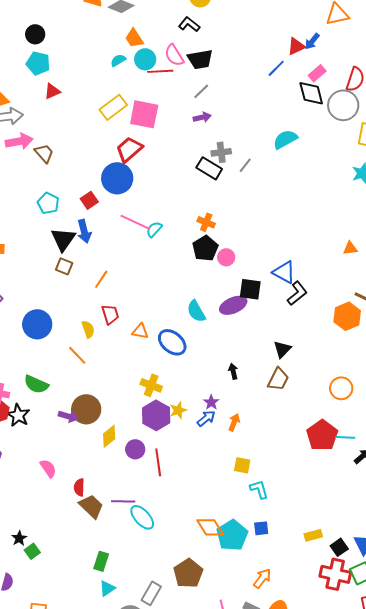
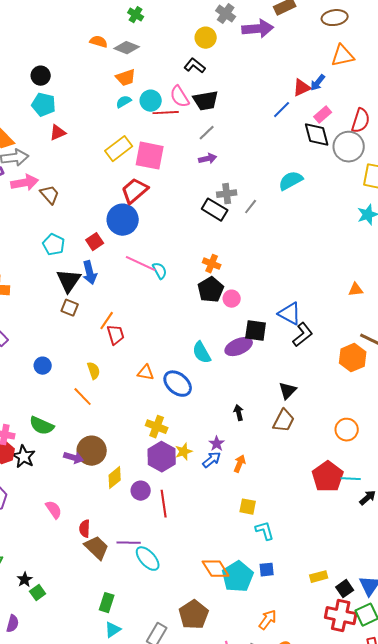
orange trapezoid: (134, 38) -> (126, 78), moved, turned -75
cyan semicircle: (154, 229) -> (160, 271), turned 108
red trapezoid: (110, 314) -> (116, 335), moved
blue circle: (37, 324) -> (43, 366), size x0.6

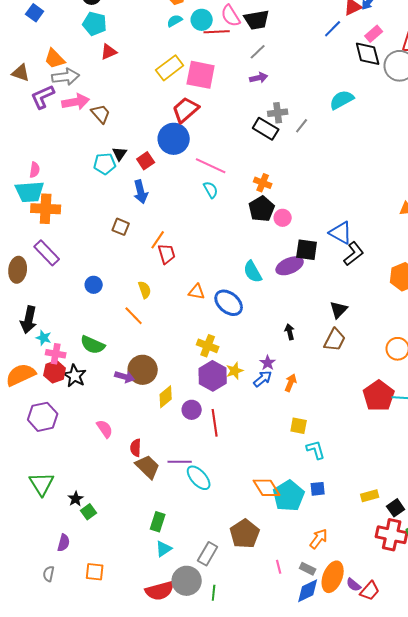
cyan pentagon: (54, 245) -> (105, 164), turned -30
pink line: (141, 264) -> (211, 166), moved
black triangle: (69, 281) -> (120, 154), moved, size x0.6

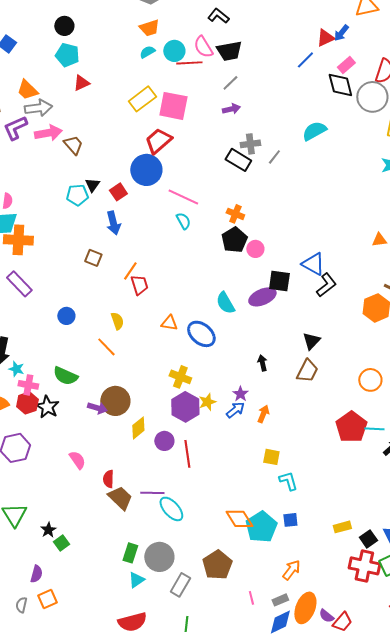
gray rectangle: (308, 569) -> (280, 600), turned -49
orange square: (95, 572) -> (47, 599), moved, turned -30
gray circle: (187, 581) -> (159, 557), moved

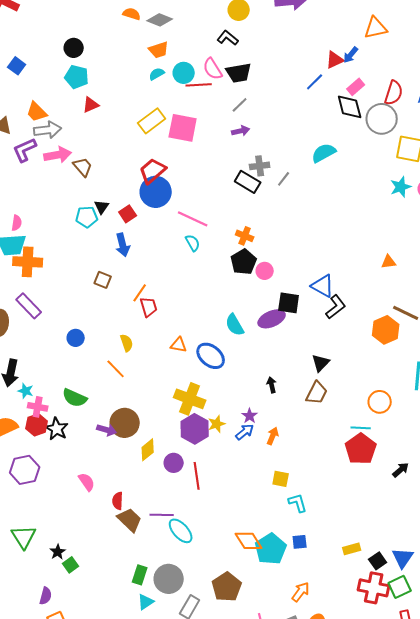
red trapezoid: (158, 141) -> (153, 171), moved
yellow cross: (180, 377) -> (190, 399), size x1.4
cyan line: (374, 429) -> (361, 428), moved

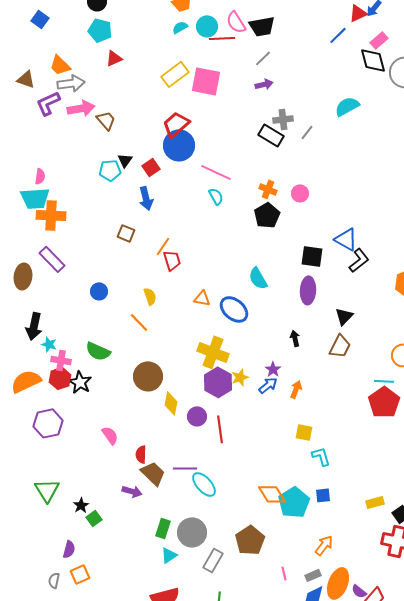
pink circle: (265, 271) -> (300, 193), moved
purple ellipse: (272, 319) -> (308, 290), moved, turned -64
purple arrow: (107, 430) -> (132, 491), moved
yellow diamond: (148, 450) -> (171, 403), turned -40

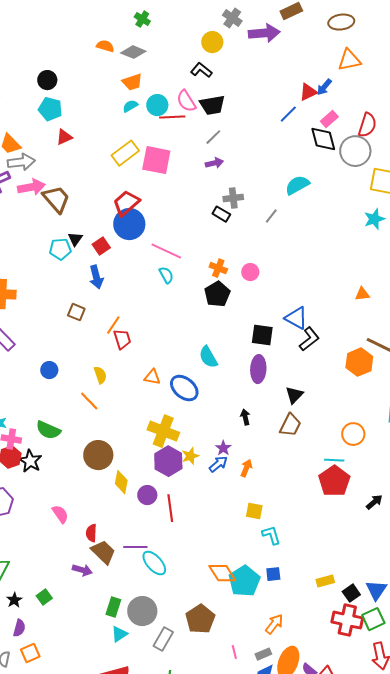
brown trapezoid: (106, 120) -> (56, 199), size x1.4
gray line: (307, 132) -> (271, 216), moved
black rectangle: (271, 135) -> (221, 214), size x0.7
black star: (81, 505) -> (14, 600), moved

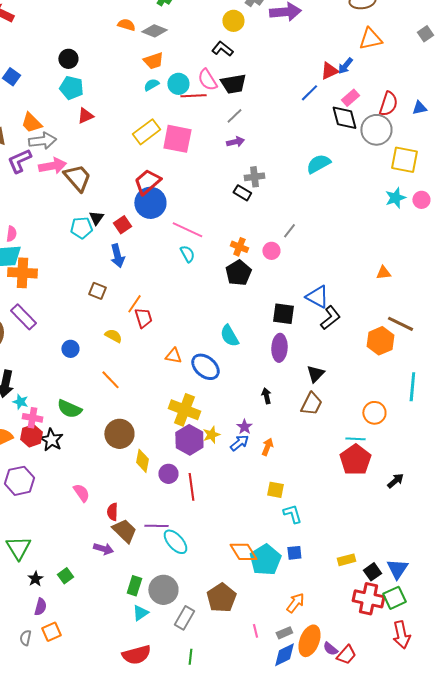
gray line: (271, 216) -> (289, 231), moved
yellow semicircle: (100, 375) -> (113, 336), moved, turned -42

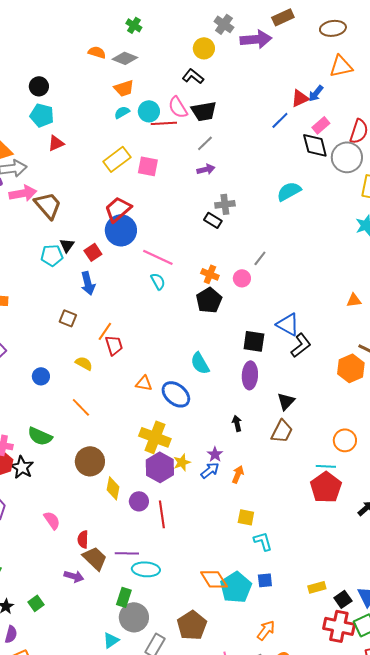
pink square: (177, 139) -> (148, 166), size x0.7
cyan ellipse: (175, 542) -> (146, 569), turned -44
green rectangle: (134, 586) -> (124, 597), moved

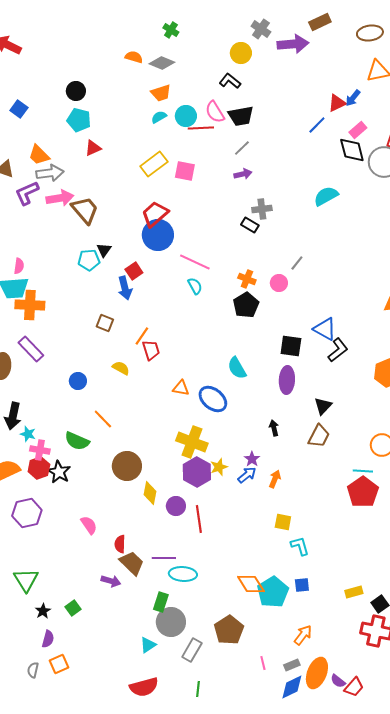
red square: (93, 252) -> (134, 271), moved
orange line: (81, 407) -> (103, 419), moved

